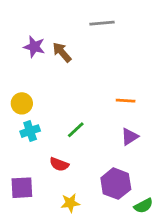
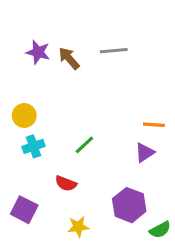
gray line: (102, 23) -> (114, 51), moved
orange line: (126, 101) -> (154, 125), moved
purple square: (22, 188) -> (24, 210), turned 30

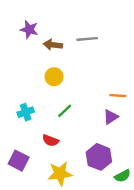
purple star: (38, 52) -> (29, 29), moved
brown arrow: (69, 58) -> (53, 45), turned -42
yellow circle: (24, 116) -> (54, 77), moved
yellow star: (78, 227) -> (60, 174), size x1.5

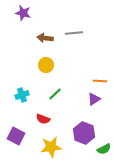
purple star: (29, 29) -> (23, 13), moved

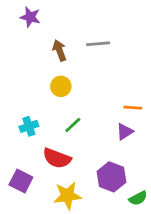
brown arrow: (45, 38) -> (60, 50), turned 63
red semicircle: (43, 119) -> (57, 158), size x1.5

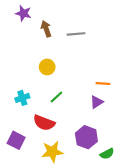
brown arrow: (60, 50) -> (46, 29), moved

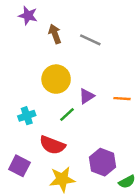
gray line: (76, 34) -> (90, 40), turned 30
yellow circle: (47, 67) -> (56, 79), size x1.5
purple triangle: (97, 102) -> (87, 96), moved

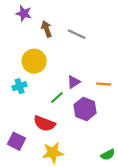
yellow circle: (56, 79) -> (34, 61), moved
cyan cross: (27, 116) -> (20, 86), moved
purple hexagon: (102, 162) -> (85, 109), moved

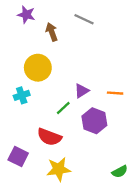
gray line: (77, 34) -> (84, 19), moved

